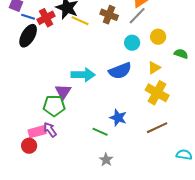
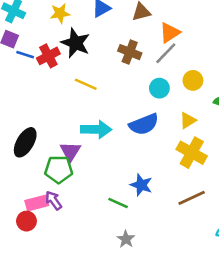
yellow line: (80, 21) -> (86, 84), moved
black ellipse: (28, 36) -> (25, 142), moved

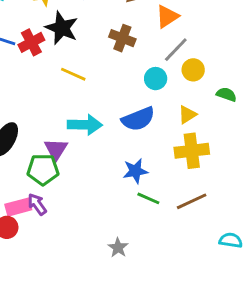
gray line: (166, 53) -> (176, 50), moved
yellow cross: (192, 153) -> (192, 151), turned -36
blue star: (141, 185) -> (135, 171), moved, turned -30
green line: (118, 203) -> (148, 198), moved

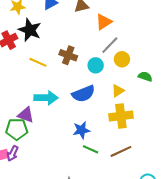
brown cross: (122, 38) -> (68, 55), moved
purple triangle: (56, 149) -> (26, 115), turned -42
purple arrow: (37, 204) -> (13, 153), turned -119

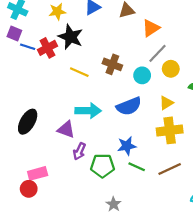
green pentagon: (17, 129) -> (102, 166), moved
purple arrow: (13, 153) -> (79, 151), moved

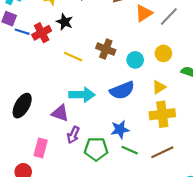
black star: (71, 37) -> (65, 22), size x0.7
gray line: (158, 53) -> (169, 16), moved
pink rectangle: (38, 173) -> (41, 148), moved, turned -60

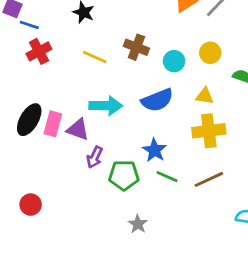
red cross: (42, 33) -> (39, 51), moved
yellow triangle: (159, 87) -> (205, 96), turned 40
blue star: (120, 129) -> (155, 150), turned -30
pink rectangle: (41, 148) -> (53, 124), moved

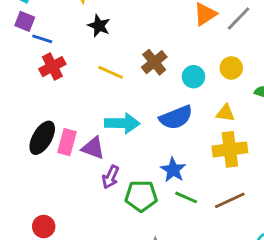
brown cross: (136, 47) -> (154, 62), turned 30

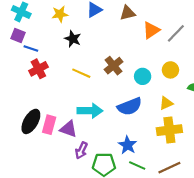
yellow triangle: (225, 113) -> (166, 103), turned -32

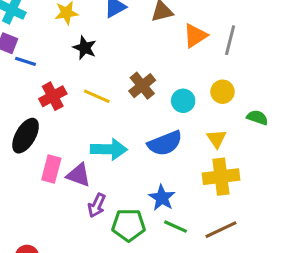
gray line: (176, 33) -> (230, 40), turned -30
red cross: (38, 69) -> (53, 96), moved
yellow triangle: (166, 103) -> (216, 139), turned -40
black ellipse: (31, 121) -> (26, 136), moved

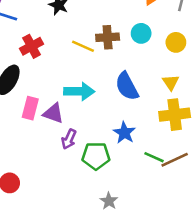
brown cross: (142, 86) -> (108, 37), turned 35
yellow line: (97, 96) -> (83, 46), moved
cyan circle: (183, 101) -> (141, 33), moved
blue semicircle: (165, 143) -> (127, 86), turned 84
green line: (176, 227) -> (154, 157), moved

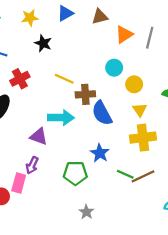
brown cross: (108, 37) -> (85, 94), moved
yellow circle: (176, 42) -> (134, 84), moved
pink rectangle: (30, 108) -> (19, 183), moved
purple arrow: (69, 139) -> (32, 165), moved

